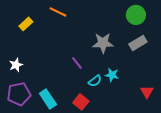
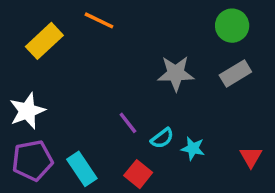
yellow rectangle: (26, 24) -> (44, 41), size x1.5
purple line: (77, 63) -> (128, 123), moved
white star: (16, 65) -> (27, 111), size x1.5
cyan star: (112, 75) -> (193, 148), moved

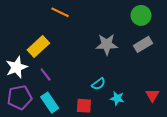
yellow rectangle: (44, 41) -> (38, 47), moved
purple line: (128, 123) -> (46, 75), moved
cyan star: (193, 148) -> (117, 98), moved
red square: (138, 174) -> (84, 106), turned -35

